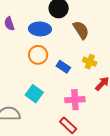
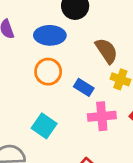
brown semicircle: (81, 30) -> (106, 51), moved
pink cross: (75, 100) -> (102, 116), moved

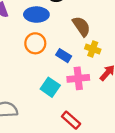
cyan square: (44, 126) -> (50, 87), moved

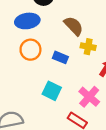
pink cross: (78, 78) -> (89, 97), moved, turned -35

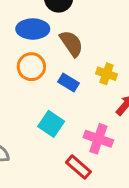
brown semicircle: (74, 26) -> (71, 43), moved
pink cross: (89, 97) -> (98, 139), turned -30

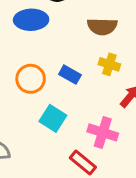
brown semicircle: (71, 43) -> (102, 26), moved, turned 128
orange circle: (31, 67) -> (31, 79), moved

